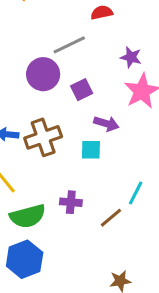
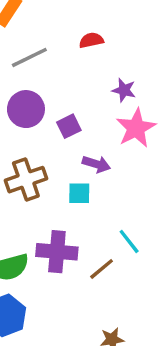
gray line: (69, 45) -> (29, 57), moved
cyan line: (136, 193) -> (129, 241), turned -65
purple cross: (71, 202) -> (57, 252), size x1.6

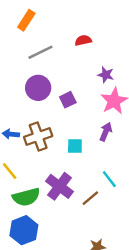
purple arrow: (96, 164) -> (106, 132), moved, turned -84
purple cross: (57, 252) -> (59, 186), turned 32

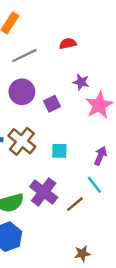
purple star: (106, 75) -> (81, 82), moved
purple arrow: (106, 132) -> (100, 156), moved
brown cross: (38, 136) -> (22, 141), turned -32

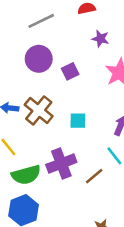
purple star: (81, 82) -> (100, 39), moved
purple cross: (44, 192) -> (61, 163), turned 32

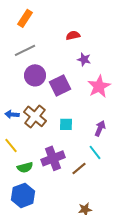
gray line: (41, 21) -> (25, 50), moved
purple square: (70, 71) -> (60, 85), size x1.5
green semicircle: (26, 175) -> (25, 167), size x0.7

